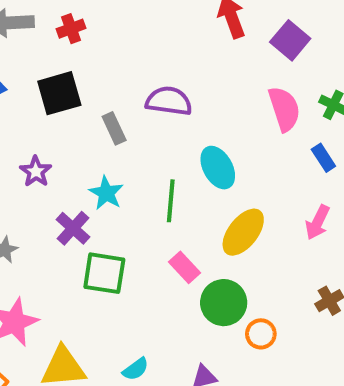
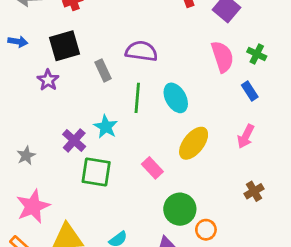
purple star: (36, 171) -> (48, 80), moved
cyan star: (106, 193) -> (106, 127), moved
green line: (171, 201) -> (137, 98), moved
green circle: (224, 303) -> (180, 209), moved
orange circle: (261, 334) -> (206, 230), moved

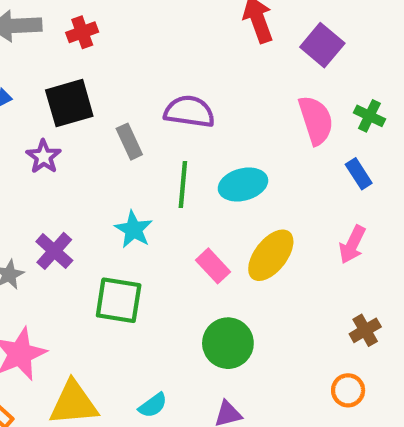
cyan ellipse: (176, 98) -> (243, 184), turned -76
purple cross: (74, 140) -> (54, 251), moved
pink rectangle: (152, 168) -> (213, 266), moved
green circle: (180, 209) -> (228, 343), moved
orange circle: (206, 230) -> (348, 390), moved

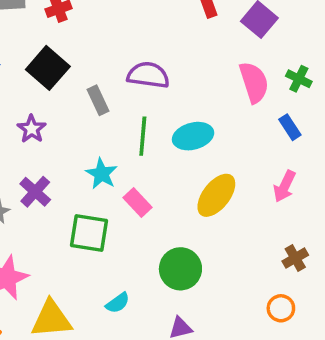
black square: (69, 103) -> (48, 68), turned -33
purple star: (44, 157) -> (32, 129), moved
pink rectangle: (213, 266) -> (137, 202), moved
cyan semicircle: (153, 405) -> (118, 303), moved

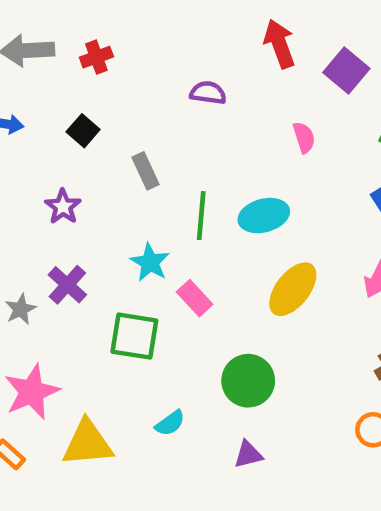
black square: (48, 68) -> (83, 131), size x0.6
purple semicircle: (148, 75) -> (208, 93), moved, size x0.7
pink semicircle: (254, 82) -> (304, 137), moved, size x0.6

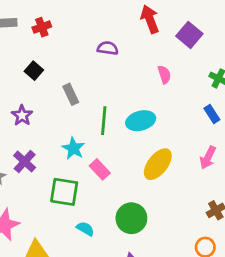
cyan semicircle: (170, 423) -> (85, 229), moved, turned -114

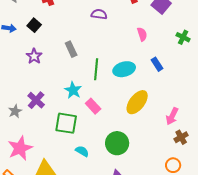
black square: (34, 71) -> (34, 25), moved
blue rectangle: (212, 114) -> (157, 64), moved
purple star: (22, 115) -> (34, 56), moved
pink arrow: (208, 158) -> (172, 116), moved

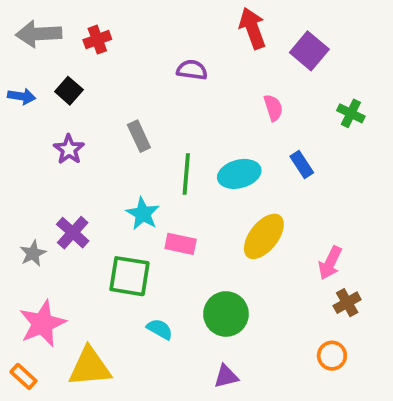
pink rectangle: (93, 106) -> (181, 244), turned -35

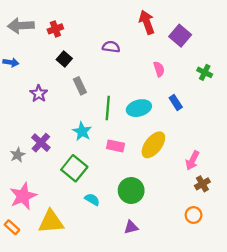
black square: (69, 91) -> (64, 59), moved
pink rectangle: (181, 244) -> (116, 146), moved
green square: (129, 276) -> (74, 168), turned 30

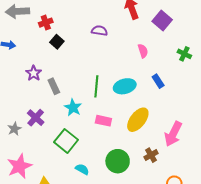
red cross: (55, 29) -> (46, 23), moved
gray rectangle: (80, 86) -> (54, 86), moved
pink arrow: (192, 160) -> (173, 134), size x1.4
brown cross: (202, 184) -> (151, 155), moved

